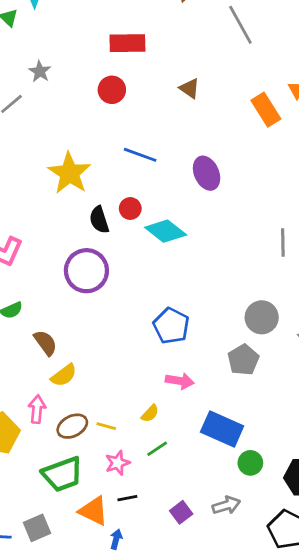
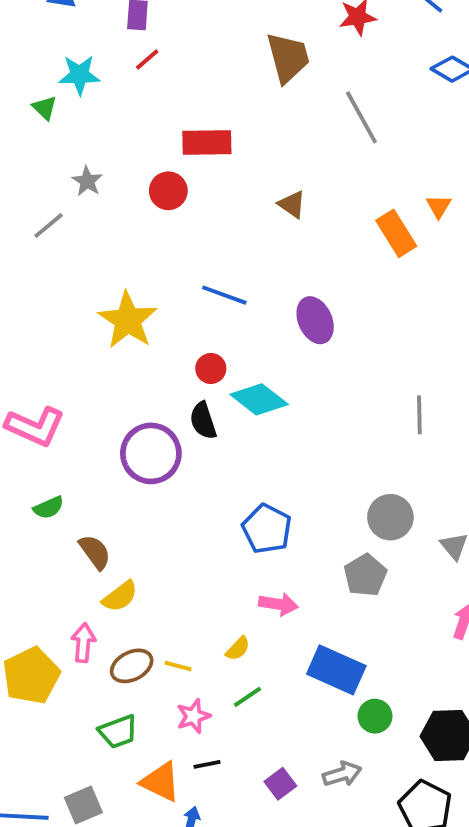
red circle: (112, 90) -> (168, 191), moved
black semicircle: (99, 220) -> (203, 421), moved
green trapezoid: (62, 474) -> (118, 732), size x0.7

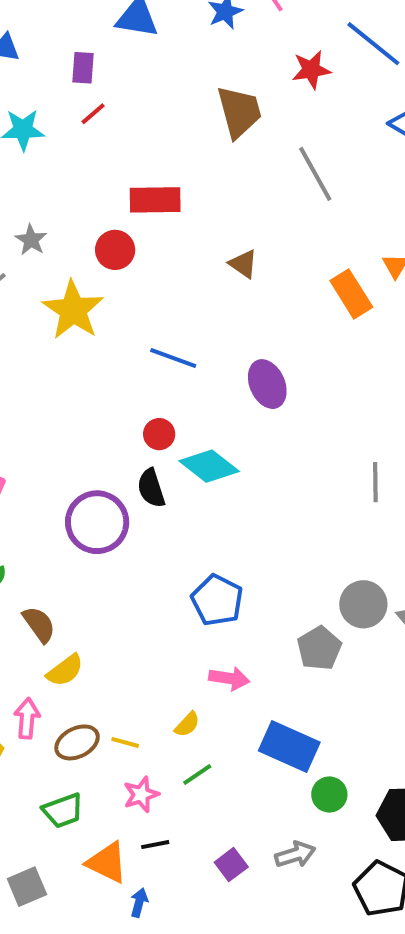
yellow star: (128, 320) -> (73, 310), moved
gray circle: (390, 517) -> (363, 604), moved

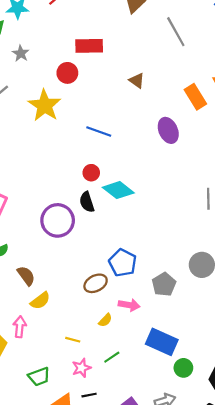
gray star: (31, 240) -> (21, 53), moved
purple ellipse: (267, 384) -> (168, 130), moved
gray pentagon: (319, 648) -> (164, 284), moved
yellow semicircle: (187, 724) -> (105, 320), moved
brown ellipse: (77, 742) -> (96, 283), moved

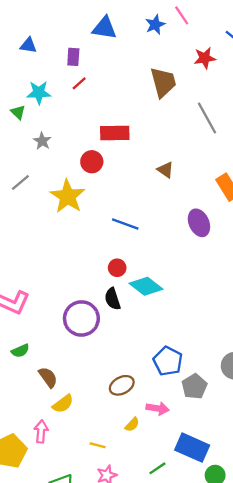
blue pentagon: (123, 263) -> (168, 361), moved
green line: (112, 357) -> (157, 468), moved

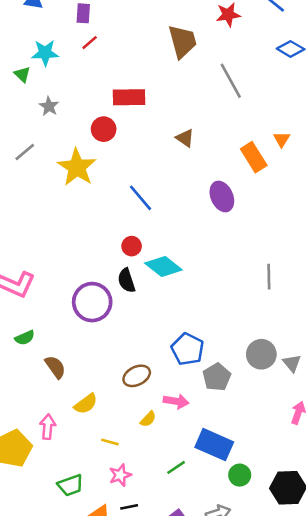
blue line: (125, 224) -> (140, 198), turned 30
yellow semicircle: (63, 404) -> (86, 404), moved

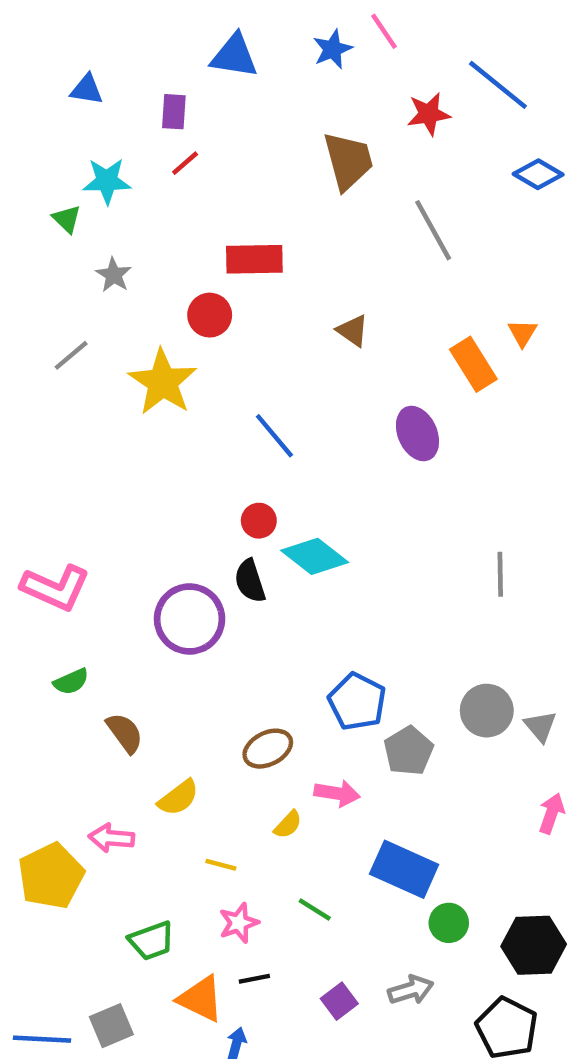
pink arrow: (48, 427) -> (111, 838), turned -90
green line: (176, 467) -> (315, 909), moved, turned 66

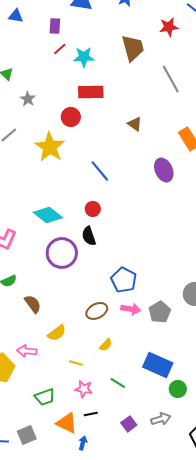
cyan star: (107, 181) -> (84, 57), moved
cyan diamond: (315, 556) -> (48, 215), moved
blue pentagon: (357, 702) -> (124, 280), moved
pink arrow: (337, 793) -> (131, 309), moved
pink star: (239, 923) -> (84, 389), turned 30

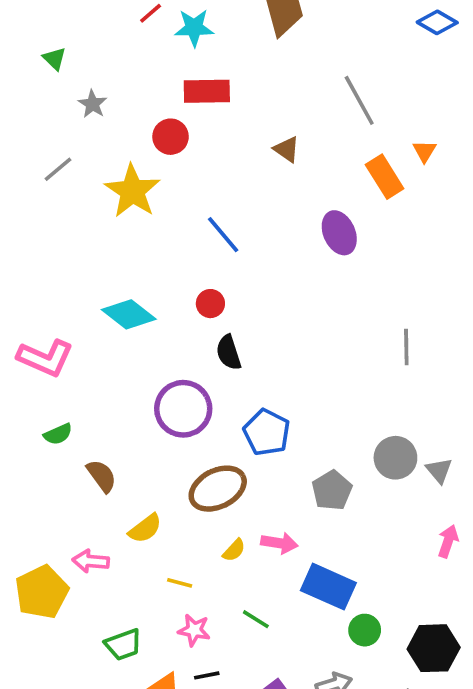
gray line: (171, 79) -> (359, 100), moved
black semicircle: (89, 236) -> (229, 353), moved
purple circle: (62, 253) -> (183, 409), moved
pink arrow: (131, 309) -> (279, 543), moved
brown ellipse: (97, 311) -> (218, 489), size x1.4

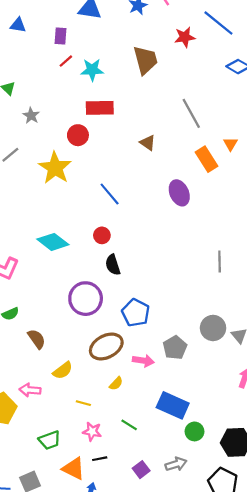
pink arrow: (279, 543) -> (143, 361), moved

